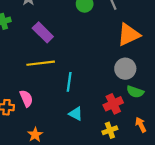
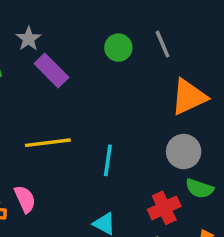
purple rectangle: (43, 32) -> (51, 70), moved
cyan line: (69, 82) -> (108, 160), moved

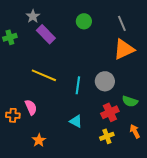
gray line: (162, 44) -> (122, 23), moved
yellow line: (48, 143) -> (44, 75), turned 30
gray circle: (184, 152) -> (105, 81), moved

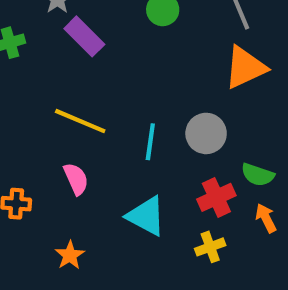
pink semicircle: (31, 107) -> (76, 179), moved
cyan triangle: (76, 121) -> (146, 216), size x1.5
orange arrow: (135, 131) -> (266, 218), moved

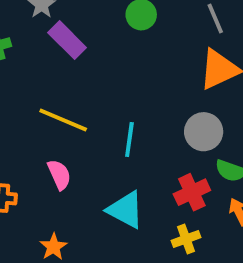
gray circle: (206, 133) -> (204, 132), moved

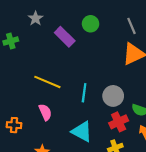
purple rectangle: (67, 40) -> (65, 37), moved
gray circle: (204, 132) -> (113, 96), moved

